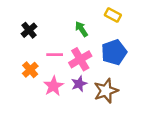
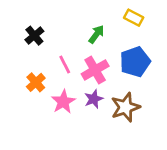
green arrow: (81, 29) -> (96, 34), turned 70
pink line: (55, 55) -> (65, 64), turned 63

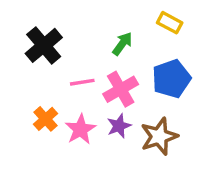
black cross: (34, 36) -> (44, 45), size x1.5
pink line: (65, 64) -> (82, 82), turned -72
orange cross: (36, 82) -> (45, 119), moved

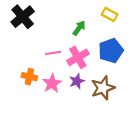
black cross: (44, 45) -> (23, 17), moved
orange cross: (45, 119) -> (29, 77), turned -35

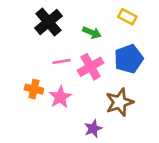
black cross: (23, 17) -> (48, 22), moved
green arrow: (79, 28) -> (92, 33), turned 77
purple star: (77, 81) -> (93, 129), moved

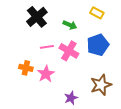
pink cross: (91, 67) -> (69, 51), turned -30
brown star: (119, 102) -> (101, 85), moved

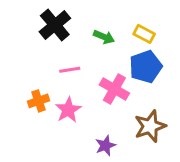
yellow rectangle: (97, 13) -> (144, 34), moved
pink cross: (69, 51) -> (114, 89), moved
orange cross: (26, 68) -> (38, 101), turned -32

